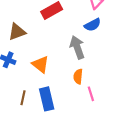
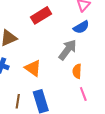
gray arrow: (77, 47) -> (68, 50), turned 60
orange semicircle: (78, 76) -> (77, 71), moved

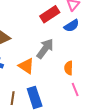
red rectangle: (41, 15) -> (50, 14), moved
gray arrow: (68, 50) -> (45, 49), moved

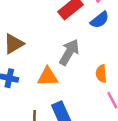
orange triangle: (26, 66) -> (48, 77), turned -30

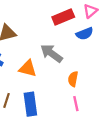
gray arrow: (69, 52) -> (51, 53), turned -100

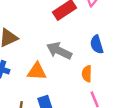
blue semicircle: (85, 34) -> (97, 45), moved, turned 105

